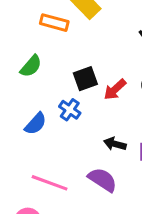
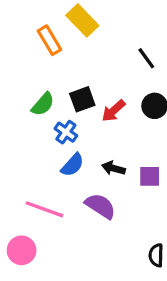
orange rectangle: (54, 23) -> (49, 40), turned 44
green semicircle: (31, 66) -> (43, 104), moved
blue semicircle: (36, 124) -> (72, 165), moved

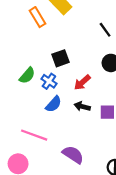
green semicircle: (43, 104) -> (27, 76), moved
red arrow: (113, 111) -> (82, 82), moved
purple semicircle: (100, 206) -> (73, 155), moved

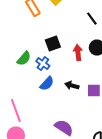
red arrow: (82, 82) -> (78, 53), moved, turned 126
pink line: (34, 135) -> (16, 111), moved, turned 50

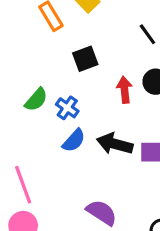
black square: (53, 44) -> (85, 59), moved
black arrow: (72, 86) -> (115, 144), size x1.5

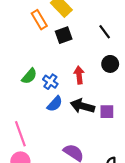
black square: (85, 59) -> (64, 35), moved
red arrow: (125, 90) -> (79, 75), moved

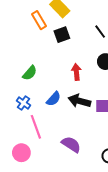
blue cross: (50, 82) -> (23, 103), moved
pink line: (20, 134) -> (36, 127), moved

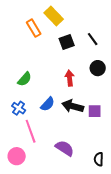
black square: (62, 35) -> (67, 42), moved

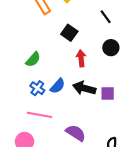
black square: (67, 42) -> (69, 33), moved, turned -35
blue cross: (19, 108) -> (37, 88), moved
pink line: (31, 131) -> (39, 115), turned -60

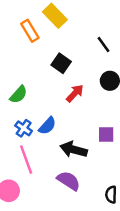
red arrow: (81, 58) -> (75, 93), turned 49
black arrow: (84, 88) -> (74, 150), moved
pink line: (39, 115) -> (26, 160), turned 60

